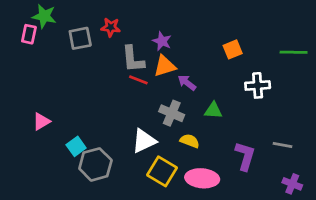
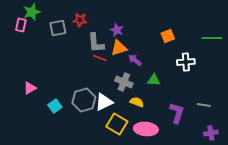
green star: (44, 16) -> (32, 12), turned -30
gray hexagon: (95, 164) -> (84, 100), moved
purple cross: (292, 184) -> (211, 133), turned -32

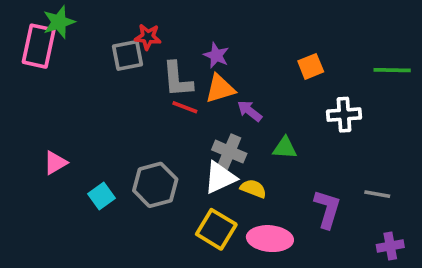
pink rectangle: (21, 25) -> (39, 46), size x1.6
gray square: (58, 28) -> (127, 55), moved
white triangle: (104, 102) -> (220, 177), moved

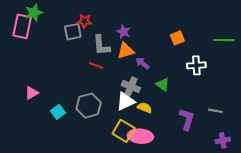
red line: (185, 107) -> (96, 65), moved
green triangle: (285, 148) -> (163, 84), turned 32
pink ellipse: (270, 239) -> (140, 136), moved

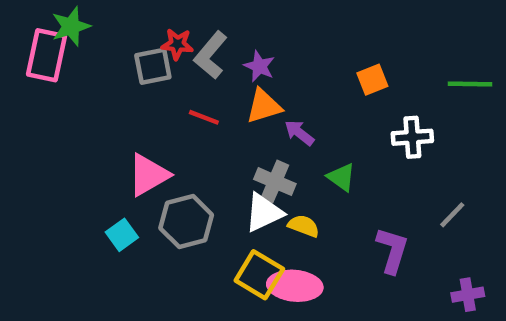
gray L-shape: (101, 45) -> (211, 55), moved, turned 45
red line: (96, 65) -> (204, 117), moved
pink triangle: (32, 93) -> (148, 175), moved, size x1.5
gray line: (215, 111) -> (452, 215), moved, turned -56

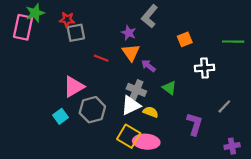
red star: (177, 44) -> (67, 20), moved
gray L-shape: (211, 55) -> (150, 16), moved
orange triangle: (264, 106) -> (131, 53), turned -48

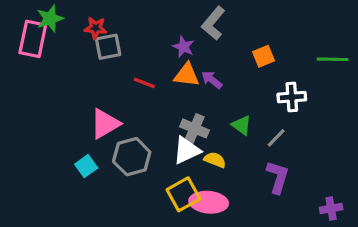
orange triangle: (131, 53) -> (187, 75), turned -48
purple arrow: (148, 66) -> (212, 80), moved
gray line: (224, 106) -> (276, 138), moved
yellow square: (129, 136) -> (183, 194), turned 30

